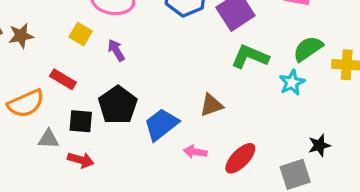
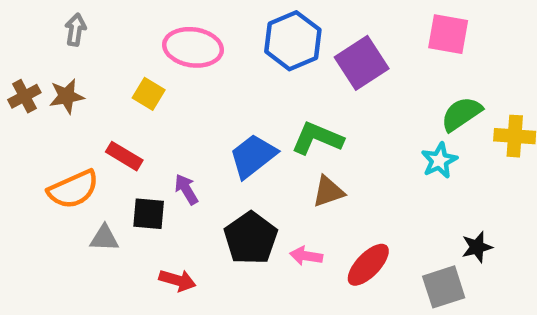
purple arrow: (116, 50) -> (186, 189), moved
green L-shape: (250, 57) -> (317, 138), moved
black pentagon: (118, 105) -> (251, 238), moved
blue trapezoid: (161, 124) -> (253, 156), moved
red arrow: (81, 160) -> (177, 280), moved

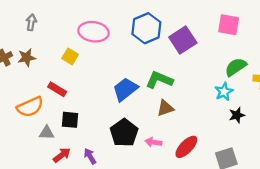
purple arrow: (186, 189) -> (90, 156), moved
black star: (477, 247) -> (237, 115), moved
red arrow: (177, 280) -> (62, 155), moved, turned -54

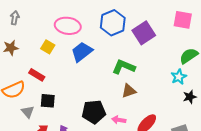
blue trapezoid: (125, 89) -> (82, 52), moved
gray triangle: (47, 133) -> (28, 112), turned 48
black pentagon: (124, 133) -> (94, 112), turned 30

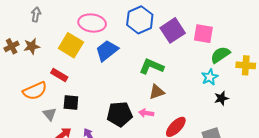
pink square: (183, 20) -> (203, 34), moved
yellow square: (48, 47) -> (71, 45), size x1.6
pink arrow: (119, 120) -> (146, 113), moved

